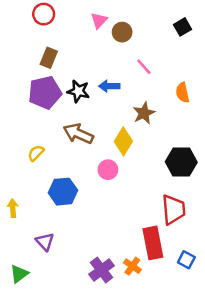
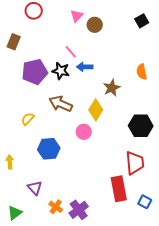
brown rectangle: (49, 58) -> (14, 42), moved
pink line: (144, 67) -> (71, 52), moved
orange cross: (132, 266) -> (56, 207), moved

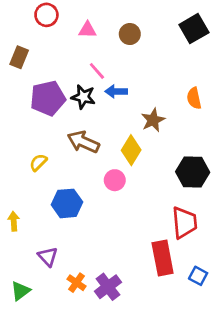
pink triangle: (77, 16) -> (87, 30), moved, turned 48
black square: (142, 21) -> (194, 29), size x1.5

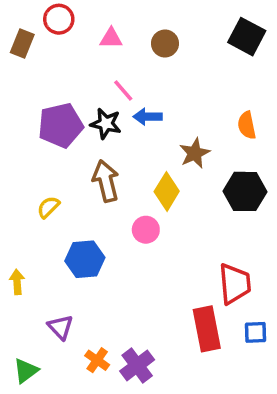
black square: (194, 29) -> (247, 37), turned -32
brown rectangle: (19, 57) -> (22, 44), moved
brown arrow: (83, 142) -> (106, 181), turned 52
black hexagon: (193, 172) -> (245, 191), moved
blue square: (198, 276) -> (255, 332), moved, turned -30

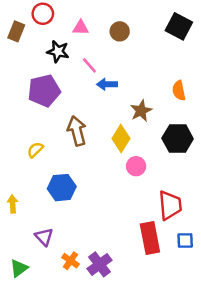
black star: (106, 124) -> (58, 52), moved
pink circle: (146, 230) -> (136, 166), moved

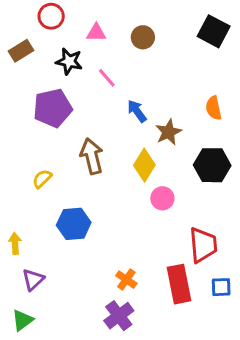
brown rectangle: (16, 31) -> (21, 51), moved, turned 36
blue arrow: (107, 84) -> (137, 111), moved, turned 54
purple triangle: (44, 237) -> (33, 280), moved, turned 30
orange cross: (71, 261) -> (126, 280), moved

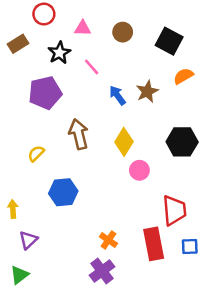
black square: (214, 31) -> (169, 41), moved
black star: (69, 61) -> (59, 53), turned 30
orange semicircle: (214, 108) -> (183, 76), moved, turned 72
brown star: (168, 132) -> (147, 92), moved

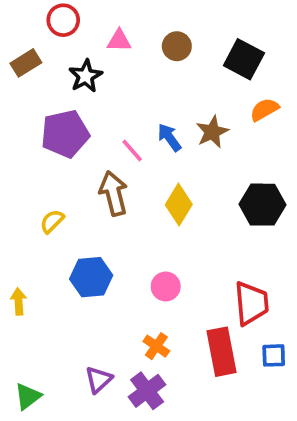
pink line: (92, 67) -> (132, 151), moved
pink circle: (139, 170) -> (166, 286), moved
purple triangle: (28, 240) -> (99, 380), moved

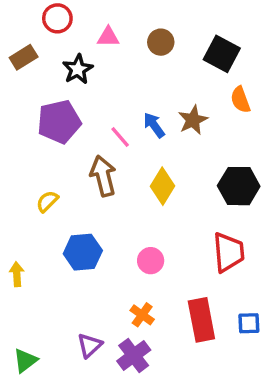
orange semicircle: (264, 110) -> (240, 100), turned -80
red trapezoid: (251, 303) -> (229, 252), moved

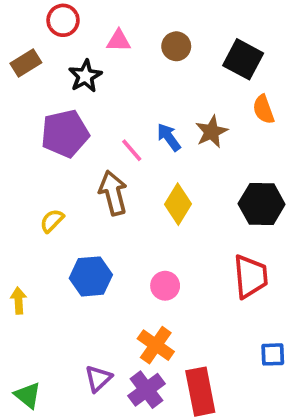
orange cross: (142, 315) -> (156, 345), size x1.4
red rectangle: (201, 320) -> (200, 392), moved
green triangle: (25, 361) -> (28, 395), turned -44

